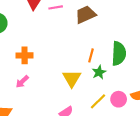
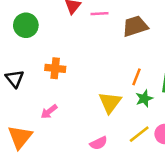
pink arrow: (22, 82) -> (49, 112), moved

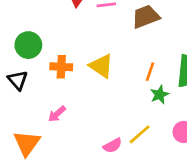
green circle: (26, 25) -> (28, 45), moved
yellow triangle: (110, 102) -> (101, 66), moved, turned -30
yellow line: (139, 134) -> (140, 134), moved

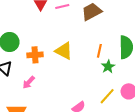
pink arrow: (57, 114) -> (29, 82), moved
yellow line: (140, 134) -> (107, 96), moved

